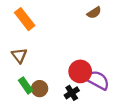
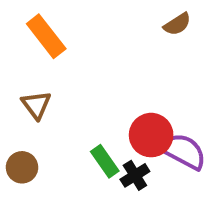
green rectangle: (26, 85) -> (105, 161), moved
brown circle: (40, 89) -> (22, 167), moved

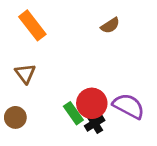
brown semicircle: (177, 24) -> (110, 25), moved
red circle: (151, 135) -> (92, 103), moved

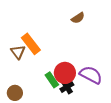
orange rectangle: (32, 25) -> (31, 44), moved
brown circle: (15, 117) -> (15, 93), moved

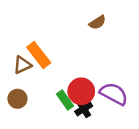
brown triangle: (18, 52) -> (22, 65), turned 42
brown circle: (15, 93) -> (17, 99), moved

